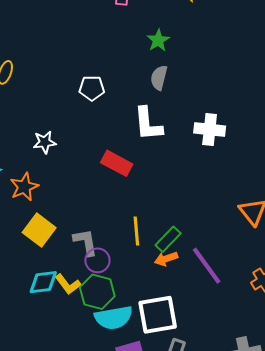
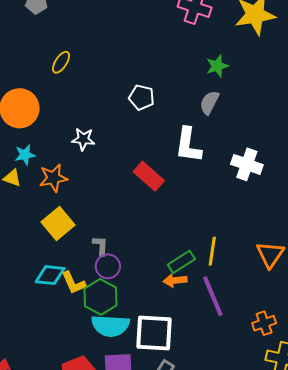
yellow line: (136, 231) -> (212, 251), moved
gray L-shape: (86, 242) -> (100, 246), size x0.7

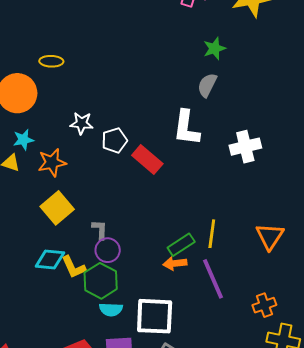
yellow ellipse: (61, 62) -> (51, 61), moved, turned 60
white pentagon: (142, 97) -> (114, 140), moved, turned -30
white cross: (247, 164) -> (245, 147), turned -32
cyan semicircle: (110, 326) -> (111, 309), size x0.6

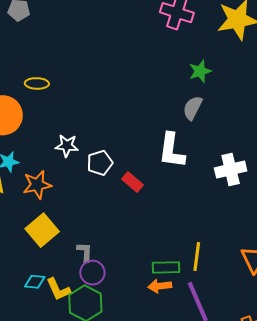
red rectangle: (147, 159) -> (133, 182), size x0.7
green rectangle: (181, 245) -> (166, 267), turned 32
cyan diamond: (50, 260) -> (35, 282), size x0.7

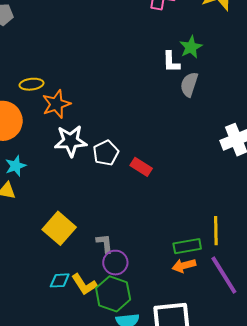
white star: (67, 146) -> (71, 141), size x1.4
white L-shape: (172, 151) -> (171, 62), moved, size x0.6
orange star: (37, 185) -> (56, 104), moved

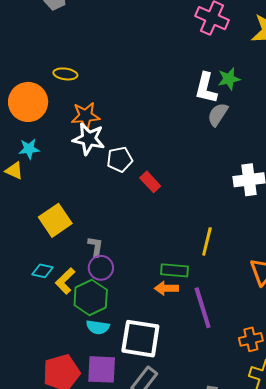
white L-shape: (171, 62) -> (206, 88), size x1.4
orange star: (56, 104) -> (86, 116), moved
yellow line: (216, 231) -> (207, 241), moved
yellow L-shape: (84, 284) -> (65, 281), turned 64

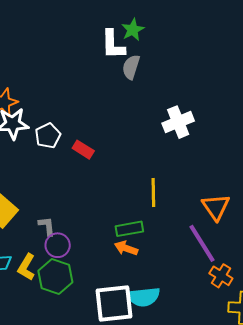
orange arrow: (166, 288) -> (126, 248), turned 35
purple line: (203, 308) -> (202, 243), moved
cyan semicircle: (98, 327) -> (144, 297), moved, size x1.4
orange cross: (251, 339) -> (221, 276), turned -30

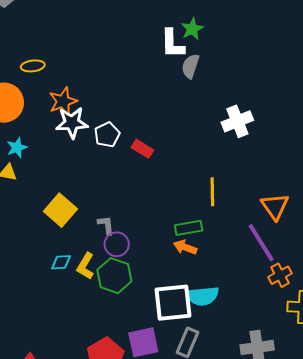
orange cross: (221, 276) -> (280, 275), turned 30

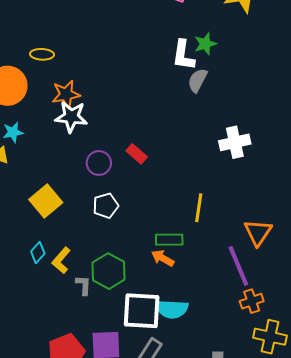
white pentagon: (107, 135) -> (106, 206), moved
gray L-shape: (106, 225) -> (83, 285), moved
purple circle: (117, 244) -> (99, 163), moved
cyan diamond: (61, 262) -> (38, 253), turned -55
green hexagon: (114, 276) -> (109, 271), moved

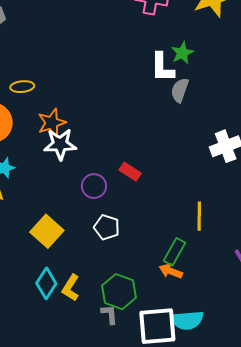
white pentagon: (106, 206) -> (107, 227), turned -30
green rectangle: (169, 240) -> (175, 252), turned -52
cyan diamond: (38, 253) -> (46, 283), size x1.4
gray L-shape: (83, 285) -> (110, 314), moved

